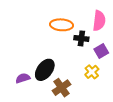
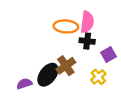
pink semicircle: (99, 21) -> (87, 22), moved
brown cross: (61, 88) -> (66, 66), moved

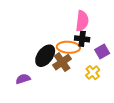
orange ellipse: (66, 26) -> (68, 47), moved
black ellipse: (48, 75) -> (45, 56), moved

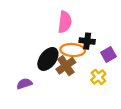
pink semicircle: (82, 21) -> (65, 22), moved

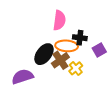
yellow cross: (98, 77) -> (76, 68), moved
purple semicircle: (24, 84) -> (22, 77), size x1.5

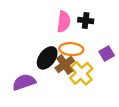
black cross: (80, 38) -> (86, 21), moved
yellow cross: (76, 68) -> (81, 73), size x1.5

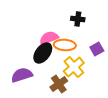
pink semicircle: (64, 22) -> (49, 38), moved, turned -120
brown cross: (65, 64) -> (59, 84), moved

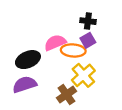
purple square: (97, 49) -> (88, 40), moved
black ellipse: (43, 53) -> (28, 60), moved, turned 30

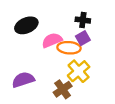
black ellipse: (28, 60) -> (26, 25), moved

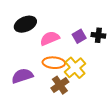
black cross: (83, 20) -> (98, 35), moved
orange ellipse: (69, 48) -> (54, 63), moved

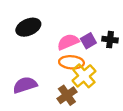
pink semicircle: (50, 38) -> (68, 42), moved
orange ellipse: (54, 63) -> (71, 62), moved

